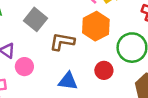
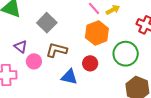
brown L-shape: (62, 42) -> (57, 50), moved
red circle: (104, 70) -> (90, 63), moved

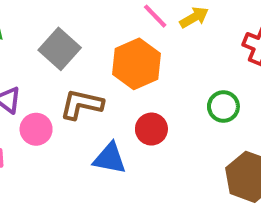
orange hexagon: (97, 33) -> (137, 64), moved
green circle: (126, 54) -> (223, 106), size x0.6

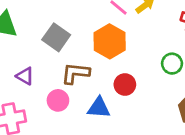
pink circle: (36, 129) -> (58, 100), moved

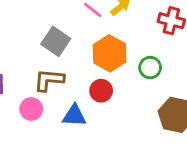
gray square: (56, 37) -> (56, 41), moved
orange hexagon: (110, 41) -> (110, 53), moved

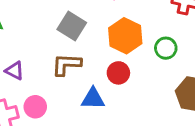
pink circle: (31, 109) -> (35, 107), moved

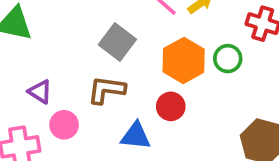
green circle: (166, 48) -> (228, 59), moved
pink circle: (35, 107) -> (64, 125), moved

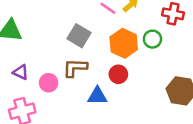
purple triangle: (40, 92) -> (21, 72), moved
pink circle: (64, 125) -> (49, 83), moved

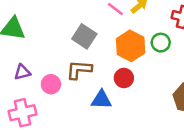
purple triangle: (21, 72) -> (22, 72), turned -42

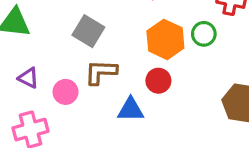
gray square: (84, 36) -> (88, 31), moved
purple triangle: (22, 72) -> (28, 78), turned 42

